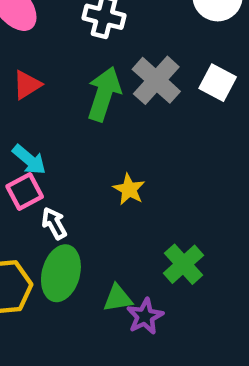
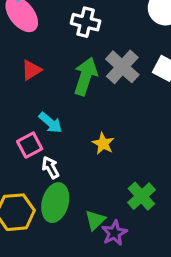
cyan arrow: (29, 160) -> (50, 123), moved
green triangle: (118, 298) -> (95, 220), turned -35

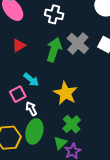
yellow star: (103, 143) -> (65, 93), size x1.6
green cross: (141, 196) -> (72, 124), moved

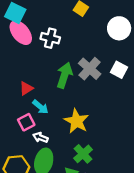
white cross: (54, 14) -> (50, 38), moved
red triangle: (19, 45) -> (26, 88), moved
white arrow: (31, 109) -> (40, 138), turned -40

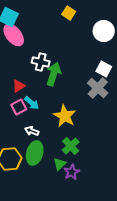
white cross: (50, 38) -> (41, 62), moved
gray cross: (90, 69) -> (98, 88), moved
pink square: (26, 122) -> (19, 107), moved

